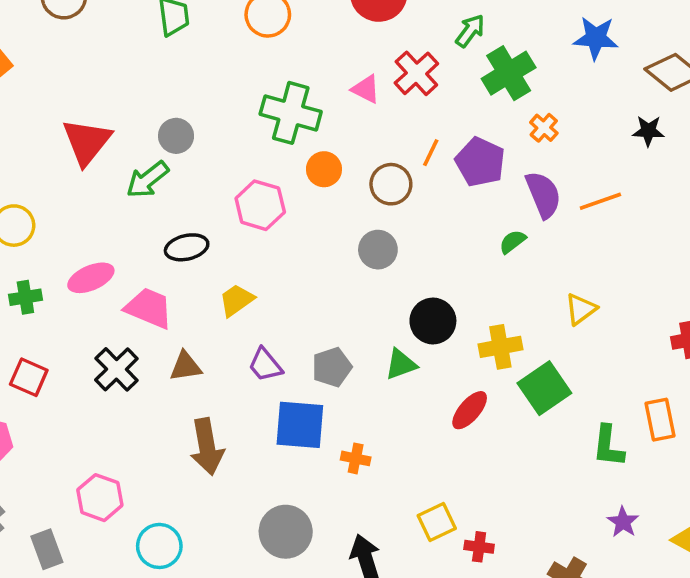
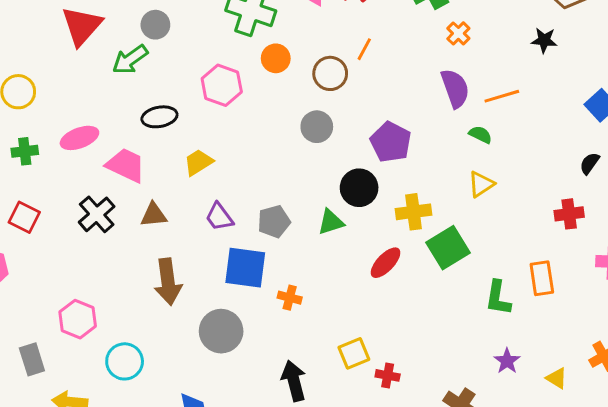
purple pentagon: (480, 162) -> (391, 142), moved
green semicircle: (513, 242) -> (480, 135), moved, turned 60
gray circle: (286, 532) -> (221, 331), moved

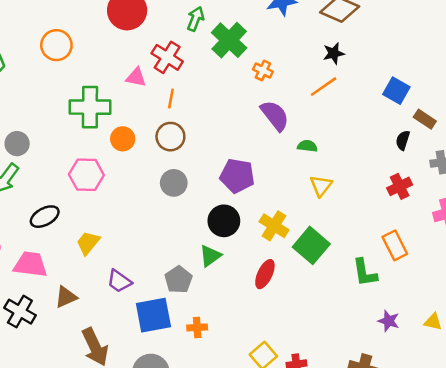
orange line: (364, 49) -> (171, 99), moved
orange line: (502, 96) -> (324, 87), moved
yellow cross: (413, 212) -> (274, 226), turned -32
gray pentagon: (274, 221) -> (178, 280), moved

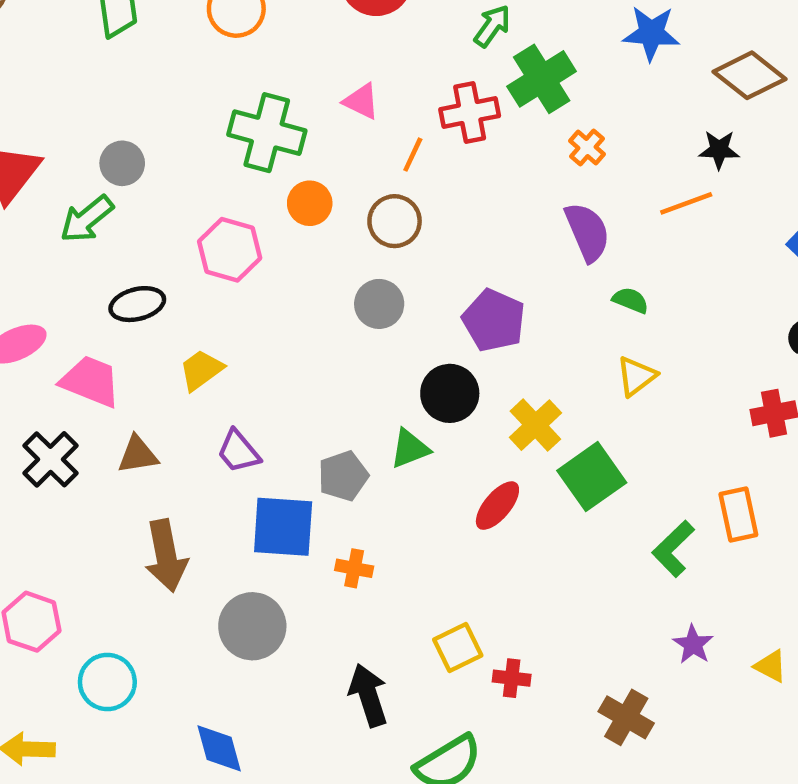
red cross: (167, 57) -> (470, 113), moved, turned 32
green L-shape: (365, 273) -> (673, 549), turned 40

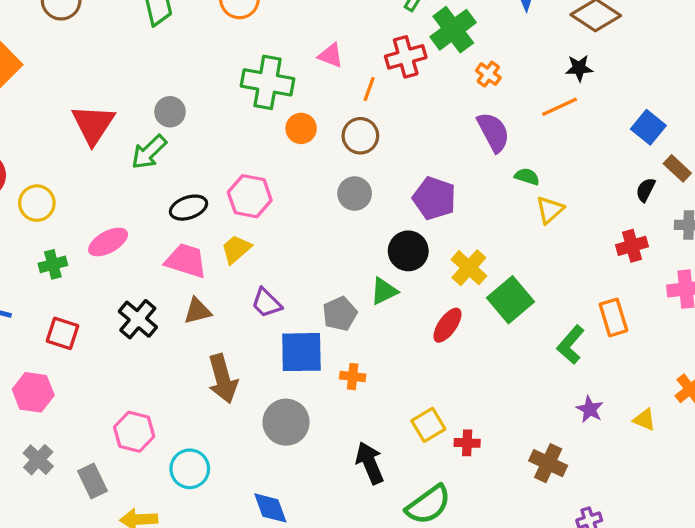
pink hexagon: (230, 250) -> (250, 196), moved
yellow triangle: (636, 376) -> (550, 210), moved
pink trapezoid: (91, 381) -> (186, 261), moved

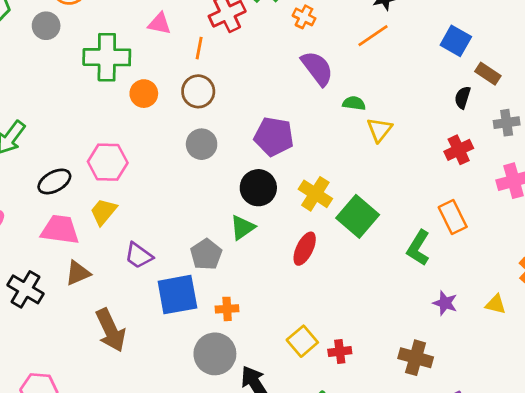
gray circle: (170, 112) -> (46, 26), moved
gray circle: (286, 422) -> (215, 354), moved

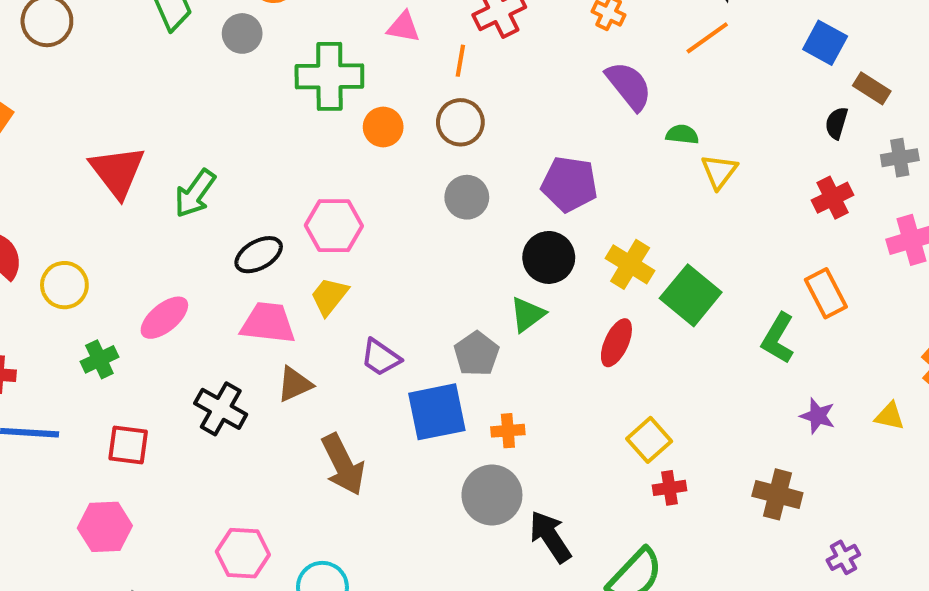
yellow square: (302, 341) -> (649, 440), moved

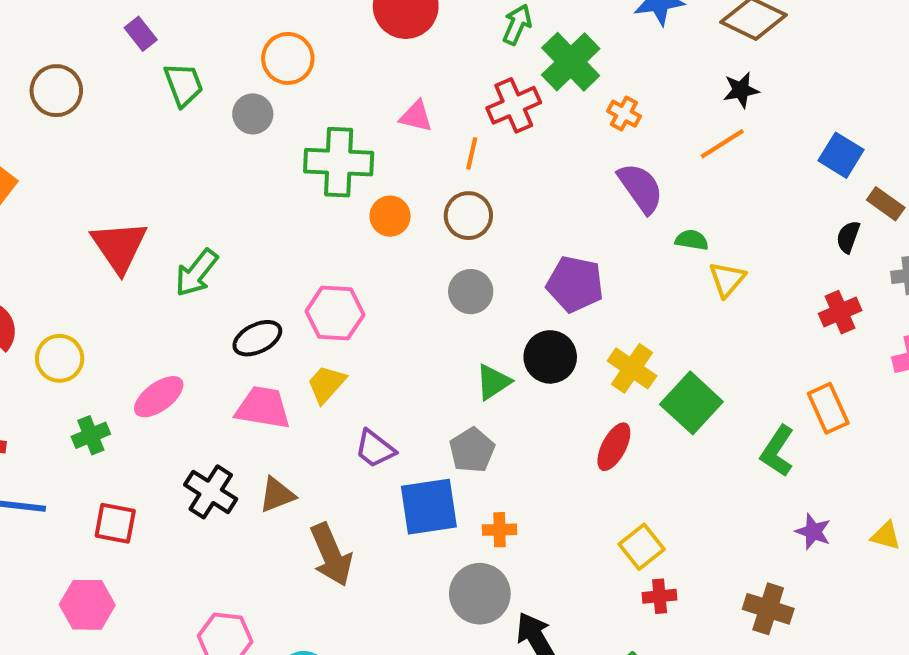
green triangle: (527, 314) -> (493, 382), moved
brown triangle: (295, 384) -> (277, 495), moved

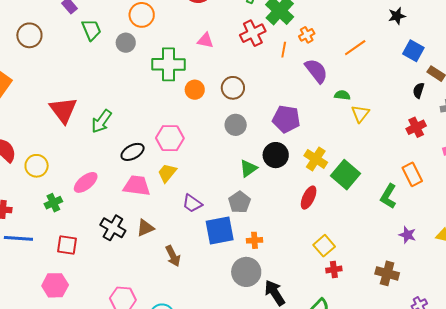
black star: (741, 90) -> (397, 16), moved
orange cross: (624, 114) -> (307, 35), turned 35
orange line: (472, 153) -> (284, 50), moved
brown arrow: (331, 555) -> (173, 256), size x0.7

